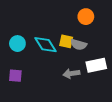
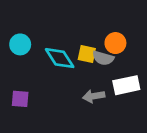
orange circle: (86, 17) -> (115, 43), moved
cyan circle: (17, 44) -> (20, 44), moved

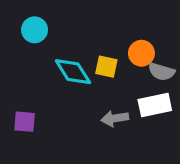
cyan circle: (20, 44) -> (35, 30), moved
gray semicircle: (103, 58) -> (161, 72), moved

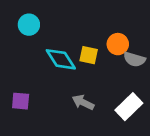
white rectangle: (155, 105) -> (129, 107), moved, turned -32
gray arrow: (115, 118) -> (83, 102), moved, turned 35

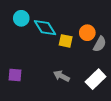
cyan diamond: (61, 59) -> (45, 28), moved
gray semicircle: (134, 59) -> (100, 44), turned -77

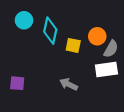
cyan diamond: (45, 28) -> (50, 31), turned 45
white rectangle: (96, 79) -> (106, 69), moved, turned 36

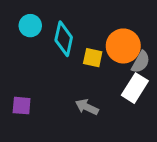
orange circle: (97, 36) -> (123, 46), size x1.5
white rectangle: (106, 69) -> (135, 88), turned -50

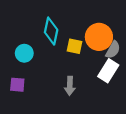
cyan circle: (30, 26) -> (24, 53), moved
gray arrow: (87, 107) -> (70, 86), turned -114

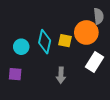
cyan diamond: (51, 31) -> (45, 42), moved
gray semicircle: (113, 50) -> (99, 16), moved, turned -35

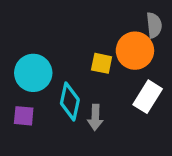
cyan diamond: (45, 42) -> (70, 101), moved
cyan circle: (21, 47) -> (33, 73), size x1.5

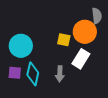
white rectangle: (148, 97) -> (81, 59), moved
cyan diamond: (70, 101) -> (33, 74), moved

